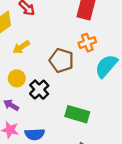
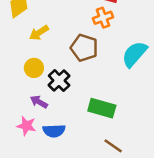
orange cross: (87, 43) -> (103, 18), moved
purple arrow: (11, 105) -> (39, 102), moved

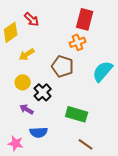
pink star: (26, 126) -> (16, 143), moved

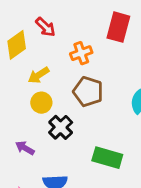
orange cross: (78, 42) -> (81, 53), moved
yellow circle: (23, 82) -> (41, 103), moved
purple arrow: (27, 109) -> (25, 148), moved

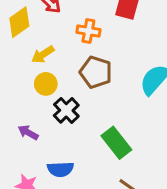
orange cross: (81, 53) -> (88, 31), turned 30
green rectangle: (107, 158) -> (116, 143), turned 36

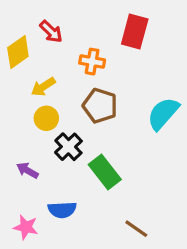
green rectangle: (116, 143) -> (105, 172), moved

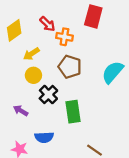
red arrow: (51, 32) -> (47, 24), moved
green rectangle: (105, 172) -> (73, 112), turned 30

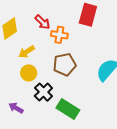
brown pentagon: (70, 67) -> (65, 64), turned -30
green rectangle: (73, 112) -> (68, 109), turned -50

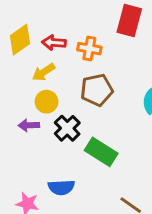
red arrow: (42, 22) -> (54, 43), moved, turned 140
purple arrow: (16, 108) -> (29, 125), moved, turned -32

